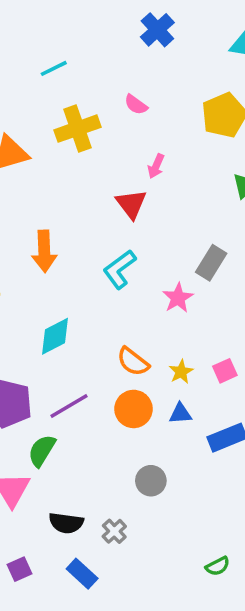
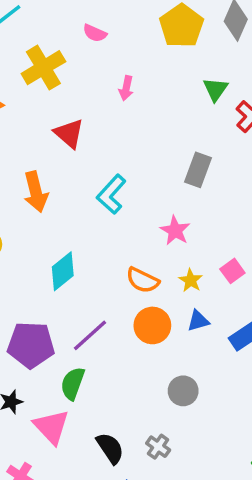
red triangle: (131, 204) -> (69, 134), moved
pink star: (178, 298) -> (175, 231), moved
black semicircle: (66, 523) -> (110, 448), turned -120

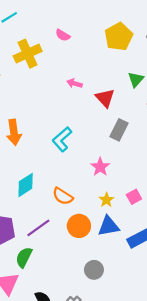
pink arrow: (126, 88) -> (74, 83), moved, turned 88
red triangle: (69, 134) -> (105, 98), moved
orange semicircle: (143, 280) -> (63, 196), moved
blue triangle: (198, 321) -> (109, 226), size x1.5

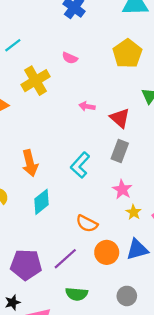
gray rectangle: (119, 130) -> (120, 151), moved
cyan diamond: (26, 185) -> (42, 202), moved
yellow star: (107, 200) -> (134, 212), moved
green semicircle: (24, 257) -> (77, 294), moved, turned -105

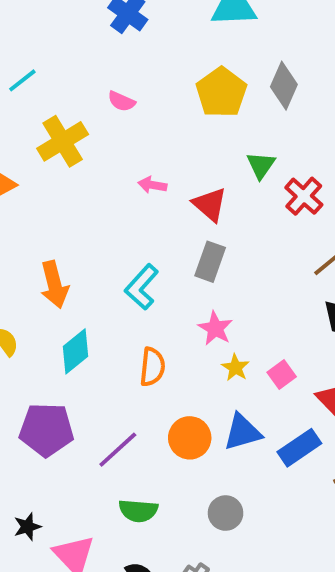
orange semicircle: (87, 224) -> (152, 367), moved, turned -110
purple pentagon: (26, 265) -> (46, 430), moved

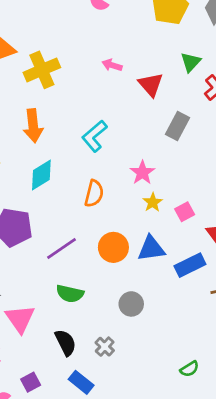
yellow cross: (63, 141) -> (42, 70), moved
gray rectangle: (210, 262) -> (177, 126), moved

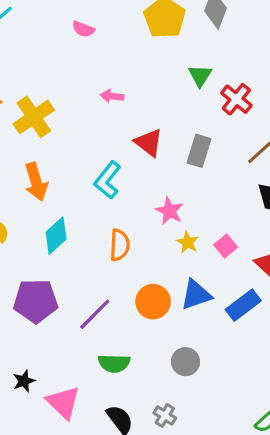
red triangle: (151, 85) -> (149, 143), moved

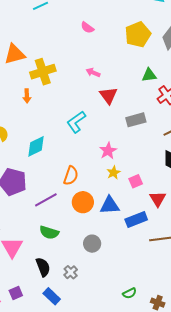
green triangle: (200, 76) -> (149, 75), turned 35
red triangle: (149, 143) -> (108, 95), moved
gray rectangle: (199, 151) -> (136, 120), turned 42
orange arrow: (36, 182) -> (27, 96), moved, size x0.6
orange semicircle: (120, 245) -> (71, 176), moved

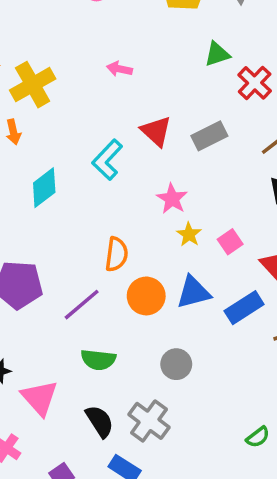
red triangle: (108, 95) -> (156, 131), moved
cyan diamond: (36, 146) -> (44, 188), moved
gray cross: (71, 272) -> (149, 421), size x1.6

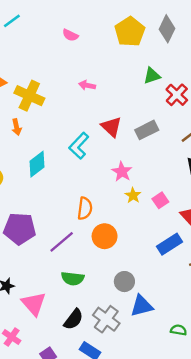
yellow cross: (33, 85) -> (29, 96), turned -36
blue triangle: (194, 292) -> (142, 306), moved
black semicircle: (100, 421) -> (73, 319), turned 70
green semicircle: (258, 437) -> (179, 330), turned -133

